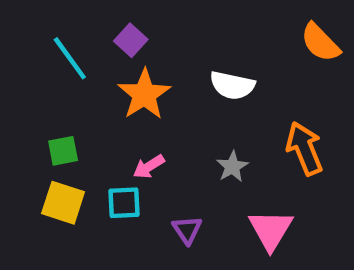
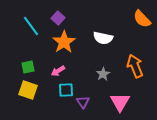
pink arrow: (149, 167) -> (58, 71), moved
cyan square: (124, 203) -> (66, 90), moved

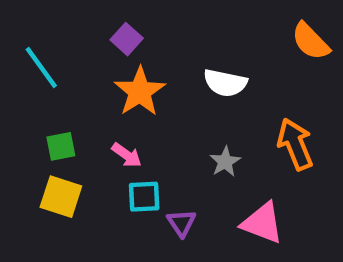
cyan line: (31, 26) -> (41, 68), moved
pink arrow: (58, 71) -> (127, 155), turned -112
pink triangle: (120, 102) -> (262, 223), turned -40

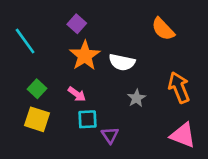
orange semicircle: (311, 41) -> (163, 29), moved
white semicircle: (225, 83) -> (122, 62), moved
green square: (61, 146) -> (37, 89), turned -36
pink triangle: (262, 223) -> (183, 135), moved

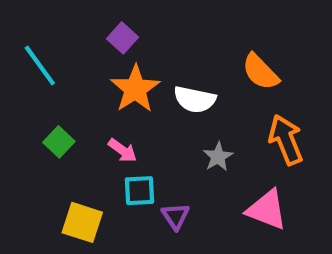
orange semicircle: (163, 29) -> (260, 72), moved
yellow square: (37, 119) -> (82, 222), moved
pink triangle: (183, 135) -> (267, 210), moved

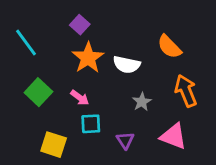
green square: (59, 142) -> (38, 92), size x1.4
purple triangle: (176, 216) -> (125, 140), moved

